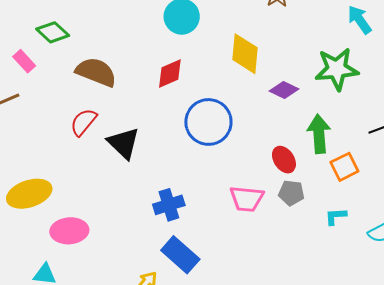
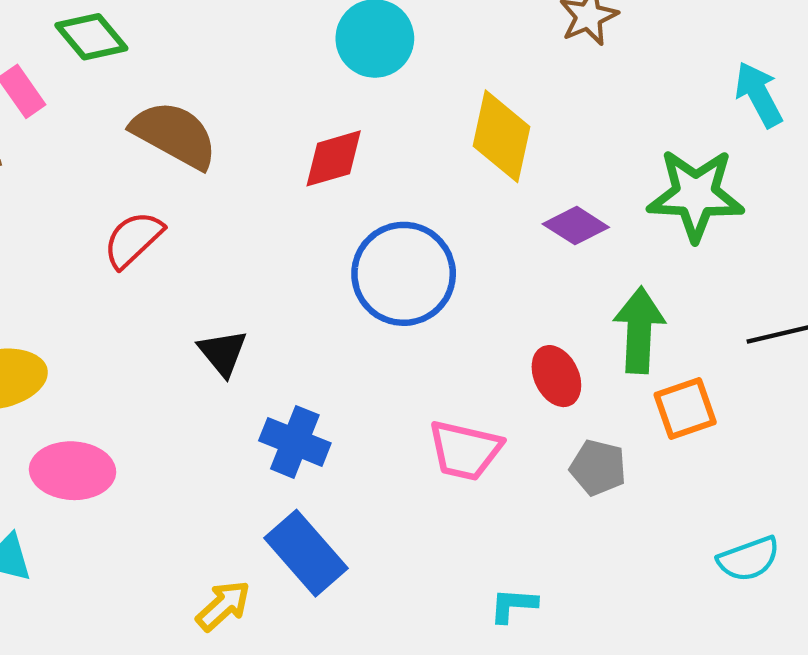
black triangle: (123, 143) -> (223, 353), moved, size x0.7
gray pentagon: (291, 193) -> (598, 468), moved
blue cross: (169, 205) -> (295, 442), turned 32
cyan L-shape: (336, 216) -> (513, 605), moved

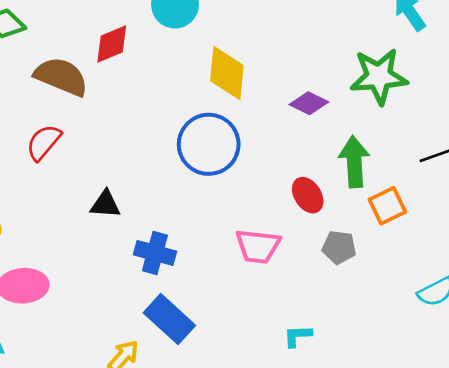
yellow diamond: (501, 136) -> (227, 73), moved
red diamond: (334, 158) -> (112, 44), moved
black triangle: (223, 353) -> (105, 204), turned -40

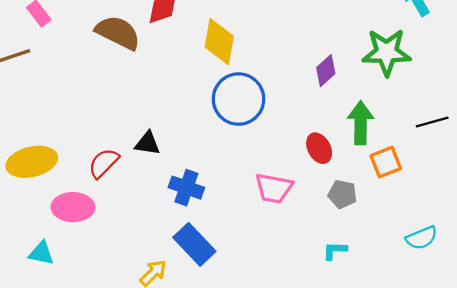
yellow diamond: (227, 73) -> (219, 42), moved
purple diamond: (309, 103) -> (326, 71), turned -72
red semicircle: (44, 142) -> (104, 163), moved
cyan L-shape: (298, 336) -> (335, 251), moved

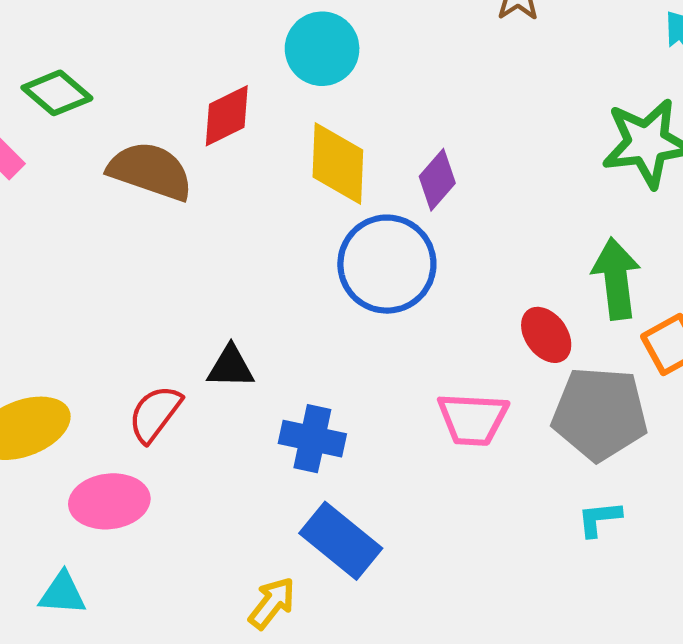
purple diamond: (326, 71) -> (437, 180), moved
gray pentagon: (342, 194) -> (600, 414), size x1.8

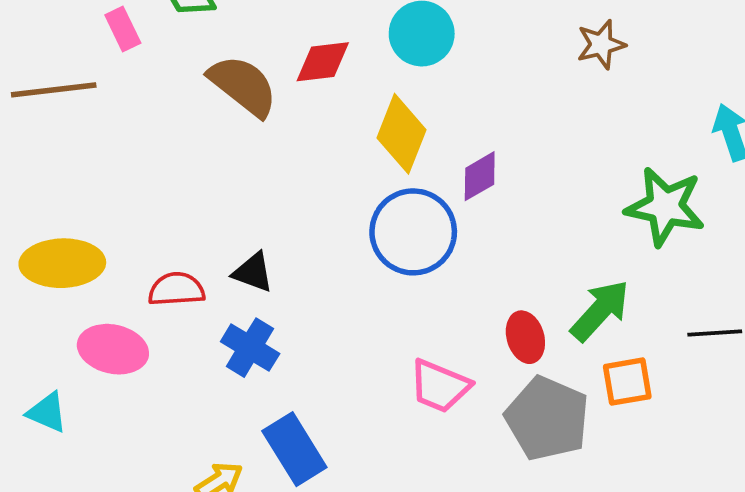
green arrow: (616, 279) -> (600, 311), turned 30
red semicircle: (155, 414) -> (176, 289), turned 30
blue cross: (312, 439) -> (250, 348), moved

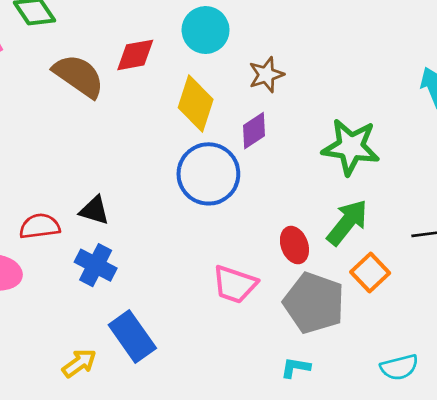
brown star: (601, 44) -> (266, 75), moved
green star: (665, 207) -> (351, 147), moved
orange square: (627, 382) -> (370, 273), turned -30

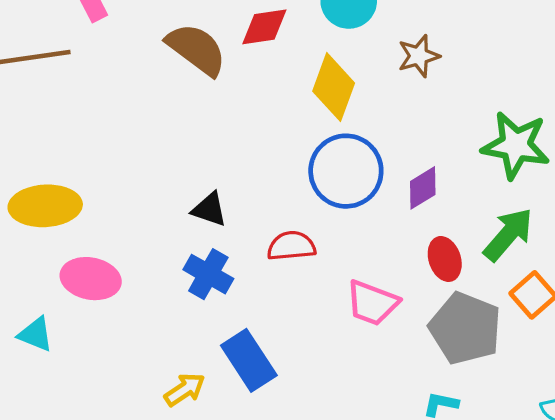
purple diamond: (254, 131) -> (423, 188), moved
red semicircle: (40, 226) -> (291, 246), moved

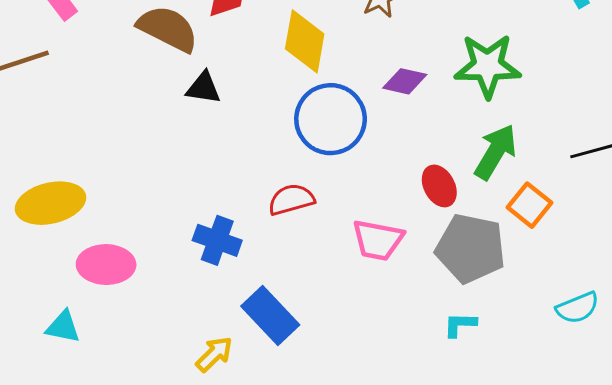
purple diamond: (423, 188) -> (405, 81), moved, turned 54
black triangle: (209, 209) -> (203, 88), moved

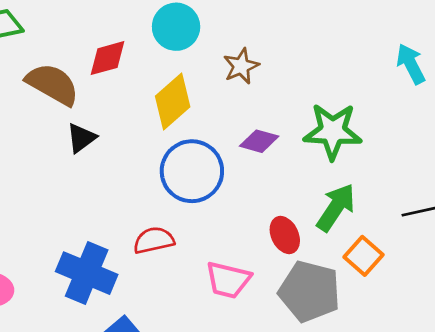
yellow diamond: (305, 41) -> (173, 102), turned 36
black triangle: (203, 88) -> (81, 138), turned -48
blue cross: (217, 240) -> (87, 273), size x1.4

